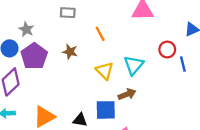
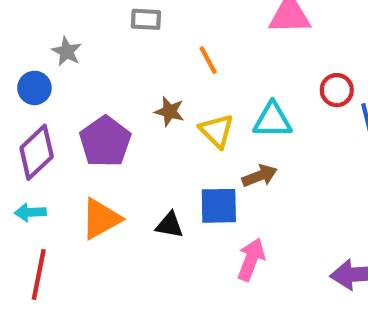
brown star: (70, 52) -> (170, 111), moved
purple pentagon: (34, 56) -> (105, 142), moved
cyan triangle: (134, 65) -> (272, 120), turned 50

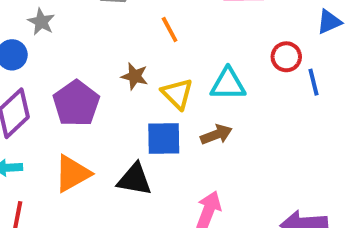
blue square: (219, 206) -> (164, 138), moved
black triangle: (170, 225) -> (135, 179), size x1.4

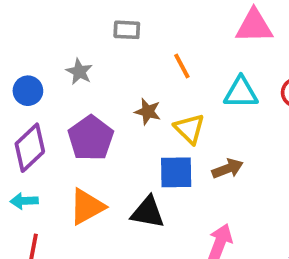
gray star: (41, 22) -> (79, 72), moved
cyan triangle: (228, 84) -> (241, 93), moved

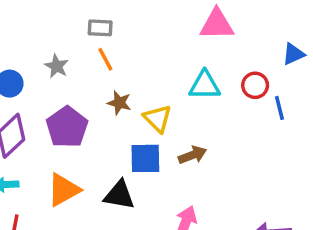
orange line: (182, 66) -> (105, 59), moved

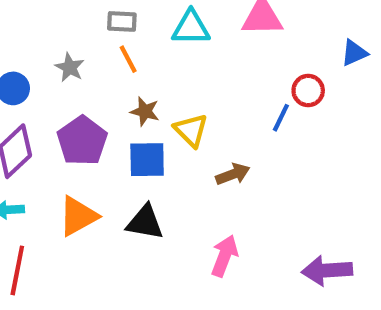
cyan triangle: (205, 85) -> (191, 28), moved
blue line: (279, 108) -> (281, 118), moved, turned 40
blue square: (145, 158) -> (147, 160), moved

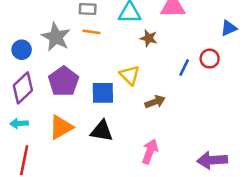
orange line: (128, 59) -> (91, 32), turned -54
gray star: (70, 68) -> (56, 37), size x1.6
red circle: (308, 91) -> (210, 59), moved
brown star: (145, 111) -> (149, 38), moved

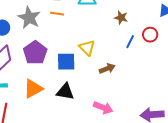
brown star: (149, 38) -> (121, 18), moved
pink arrow: (150, 151) -> (103, 108), turned 90

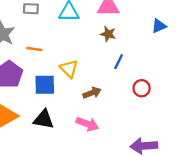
orange line: (57, 14) -> (34, 49), moved
red circle: (150, 35) -> (142, 88), moved
pink arrow: (103, 108) -> (87, 124), moved

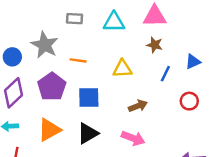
blue triangle: (159, 26) -> (193, 62), moved
yellow triangle: (69, 69) -> (122, 69), moved, turned -48
black triangle: (44, 119) -> (88, 133), turned -40

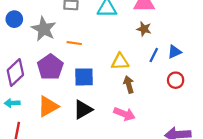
blue circle: (12, 57) -> (14, 19), moved
blue triangle: (193, 62) -> (175, 52), moved
yellow triangle: (122, 69) -> (120, 62), moved
brown arrow: (138, 106) -> (129, 85), turned -84

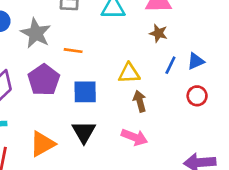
orange triangle: (48, 106) -> (42, 144), moved
black triangle: (83, 110) -> (84, 132), turned -30

